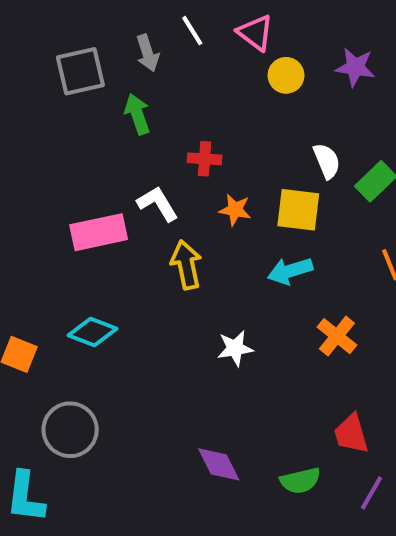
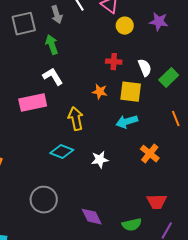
red cross: (205, 159) -> (114, 62), moved
white L-shape: (158, 204) -> (53, 77), moved
cyan diamond: (93, 332) -> (62, 152), moved
gray circle: (70, 430) -> (44, 200), moved
red trapezoid: (351, 434) -> (157, 202), turned -75

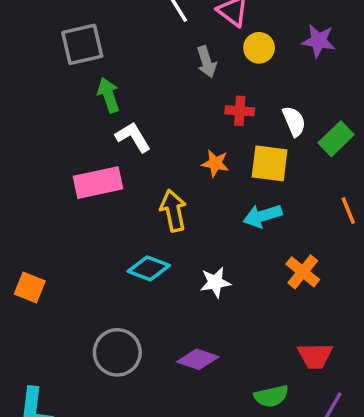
gray arrow: (57, 15) -> (207, 62), moved
green arrow: (52, 45) -> (109, 95), moved
purple diamond: (92, 217) -> (198, 359), moved, turned -45

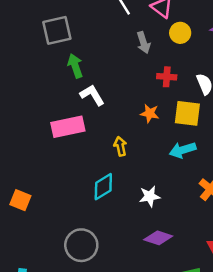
yellow arrow: (173, 211) -> (120, 146), size x0.7
cyan diamond: (149, 268) -> (103, 187), turned -52
purple diamond: (198, 359) -> (158, 238), moved

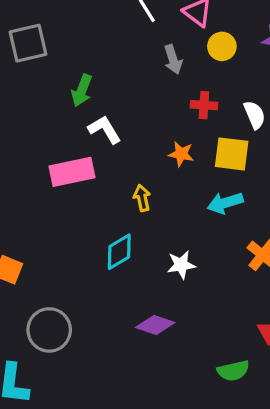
gray square: (57, 30) -> (28, 43), moved
green arrow: (75, 66) -> (82, 90), turned -140
purple diamond: (158, 238) -> (155, 325), moved
gray circle: (81, 245) -> (49, 330), moved

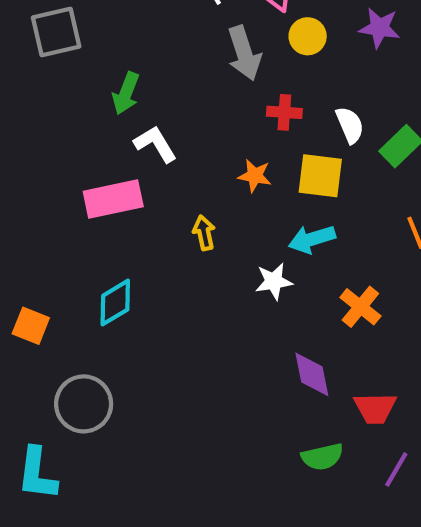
gray arrow: (173, 59) -> (244, 53), size x1.4
cyan diamond: (119, 252) -> (115, 303), moved
white star: (181, 265) -> (274, 281), moved
purple diamond: (155, 325) -> (312, 374), moved, turned 60

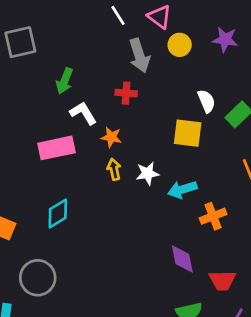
red cross: (284, 112) -> (126, 93), moved
orange star: (255, 176) -> (111, 137), moved
cyan arrow: (312, 239) -> (182, 189), moved
white star: (274, 281) -> (147, 173), moved
orange cross: (360, 307) -> (213, 216), turned 30

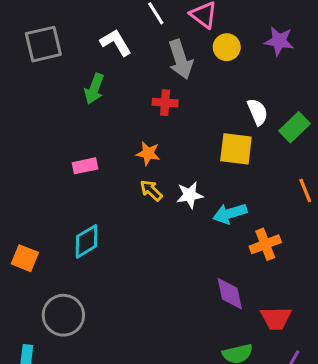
white L-shape: (83, 113) -> (116, 43), moved
pink rectangle: (56, 148) -> (85, 166), size x0.6
yellow arrow: (114, 169) -> (151, 190), turned -35

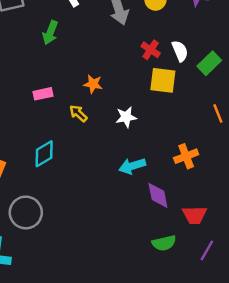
red cross: (165, 103) -> (151, 50), moved, turned 30
yellow arrow: (151, 190) -> (78, 113), moved
cyan arrow: (230, 214) -> (132, 166), moved

